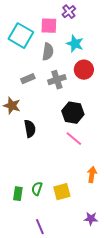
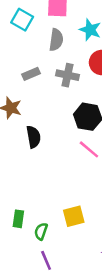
cyan square: (21, 36) -> (22, 20), size x0.7
gray cross: (57, 80) -> (67, 75), turned 30
green semicircle: (37, 189) -> (41, 231), moved

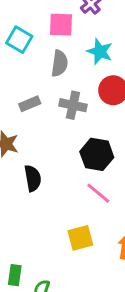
yellow square: (74, 216) -> (80, 238), moved

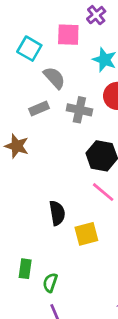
gray semicircle: (60, 63) -> (54, 78), moved, turned -50
black semicircle: (33, 178) -> (57, 213), moved

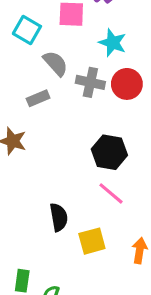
gray cross: (79, 110) -> (90, 82), moved

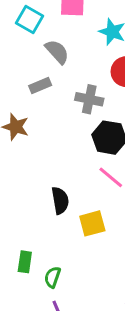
gray cross: (90, 82) -> (89, 99), moved

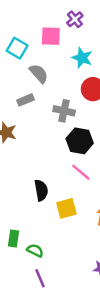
green semicircle: (52, 277) -> (35, 250), turned 98

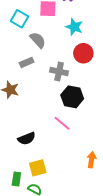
pink line: (81, 172) -> (62, 123), moved
black semicircle: (41, 190) -> (27, 138), moved, turned 78
yellow square: (66, 208) -> (38, 168), moved

